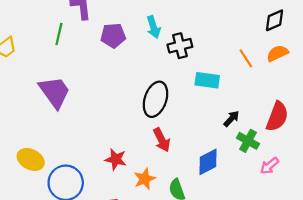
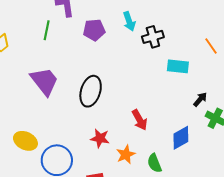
black ellipse: (155, 99) -> (91, 91), moved

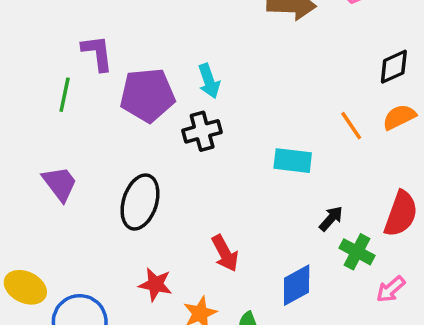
purple pentagon: (94, 30) -> (148, 95), size x1.4
black cross: (153, 37) -> (202, 131), moved
purple trapezoid: (44, 81) -> (60, 184), size x0.7

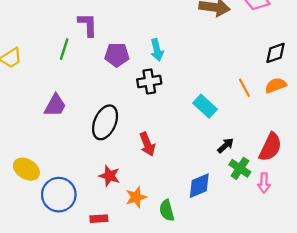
purple pentagon: (148, 95) -> (117, 55), size x0.7
cyan rectangle: (293, 161) -> (205, 106), turned 30
purple trapezoid: (60, 184) -> (55, 105), turned 60
red arrow: (225, 253) -> (147, 144), moved
pink arrow: (391, 289) -> (264, 183), moved, turned -54

